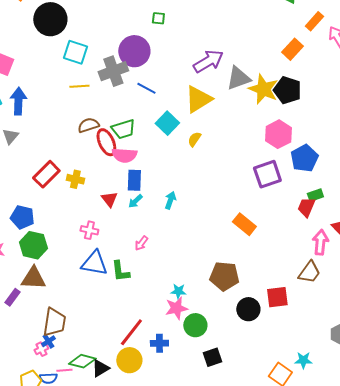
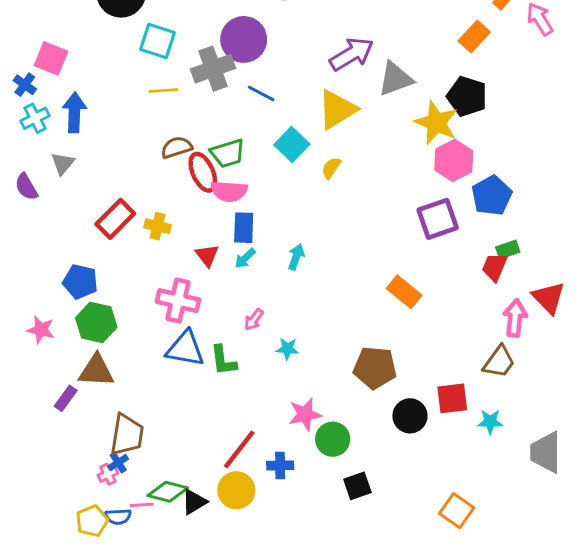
yellow star: (263, 89) -> (436, 123), moved
pink cross: (89, 230) -> (178, 301), size x1.6
cyan star: (178, 291) -> (287, 349), moved
cyan star: (303, 360) -> (490, 422), moved

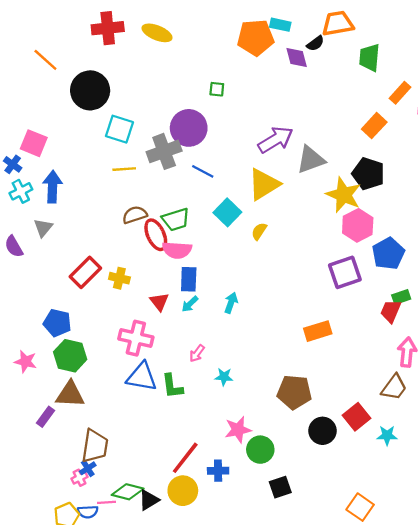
orange rectangle: (404, 292) -> (318, 331), turned -56
red square: (452, 398) -> (357, 417), turned -32

